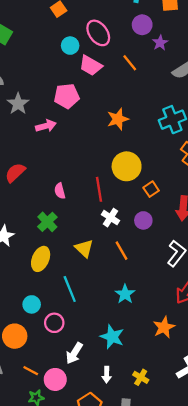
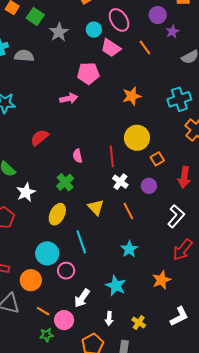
gray star: (18, 104) -> (59, 32), moved
cyan circle: (32, 304) -> (47, 253), size x1.5

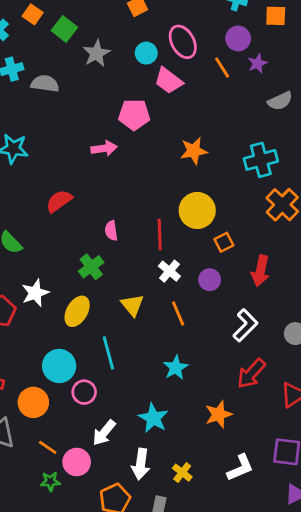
orange line: (145, 47) -> (222, 67), moved
white star: (26, 192) -> (35, 293), moved
white arrow: (109, 318) -> (141, 464), size x1.5

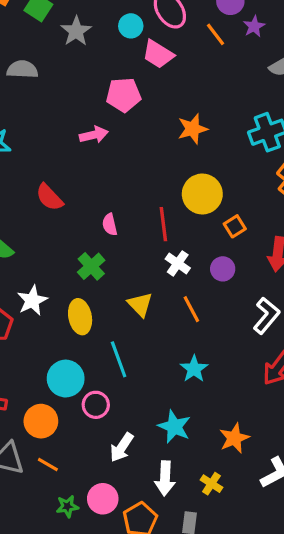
red semicircle: (59, 201) -> (49, 197), turned -92
yellow ellipse: (77, 311) -> (80, 317), turned -36
orange star: (219, 414) -> (234, 438), moved
orange line: (48, 447) -> (48, 465), moved
pink circle: (77, 462) -> (103, 499), moved

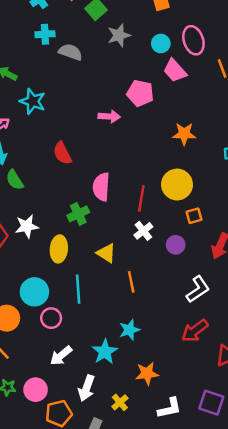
pink semicircle: (110, 225) -> (101, 187), size x1.6
yellow triangle: (140, 304) -> (106, 253), turned -30
orange line: (191, 309) -> (131, 282), moved
cyan star: (194, 369) -> (129, 330), moved

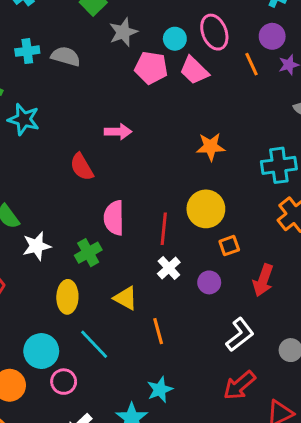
cyan cross: (45, 34) -> (27, 51), moved
pink pentagon: (140, 93) -> (151, 68), moved
red semicircle: (62, 153) -> (82, 167), moved
white star: (27, 226) -> (37, 246), moved
cyan line: (78, 289) -> (94, 344), turned -36

